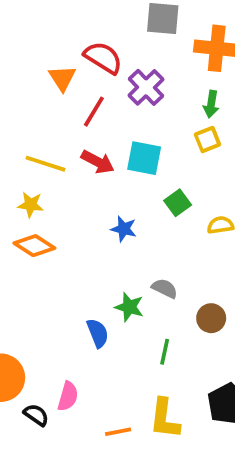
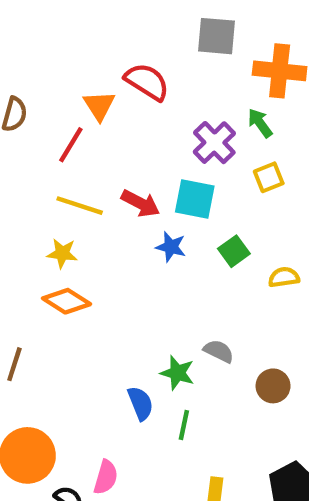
purple cross: (146, 87) -> (214, 143), moved
green arrow: (211, 104) -> (260, 123), moved, turned 135
red line: (94, 112) -> (71, 145), moved
blue star: (124, 229) -> (171, 247), moved
green line: (165, 352) -> (184, 425), moved

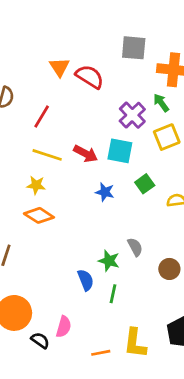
orange triangle: (99, 106) -> (59, 67), moved
yellow square: (269, 177) -> (167, 137), size x1.4
blue star: (171, 247) -> (105, 192), moved
gray semicircle: (219, 351) -> (135, 247), turned 36

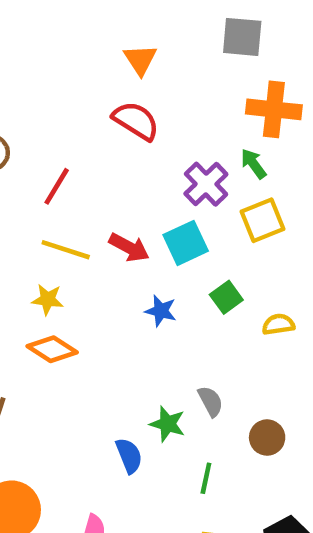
gray square: (134, 48) -> (242, 37), moved
orange triangle: (59, 67) -> (140, 60), moved
cyan square: (120, 151) -> (186, 243), turned -36
green line: (113, 294) -> (206, 478), moved

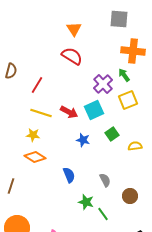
green star: (168, 424) -> (86, 202), moved
blue semicircle: (129, 456) -> (69, 175), moved
green line: (206, 478) -> (103, 214), turned -48

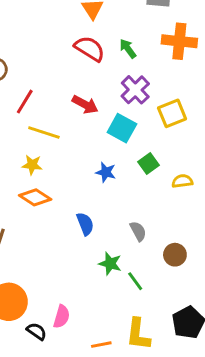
green arrow: (124, 75) -> (128, 49), moved
red line: (37, 85) -> (25, 102), moved
cyan square: (94, 110) -> (122, 128), turned -36
red arrow: (69, 112) -> (85, 105), moved

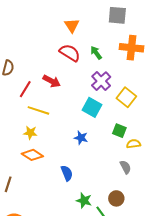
red arrow: (85, 105) -> (52, 81), moved
yellow square: (172, 113) -> (126, 97), turned -30
green square: (148, 163) -> (119, 131), moved, turned -32
gray semicircle: (138, 231) -> (125, 167), moved
brown circle: (175, 255) -> (116, 198), moved

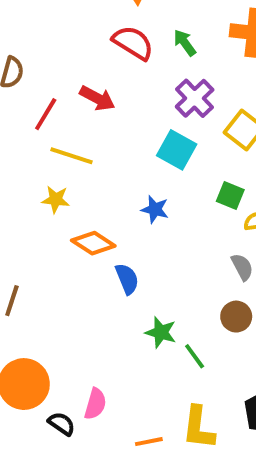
orange diamond: (32, 155) -> (93, 243), moved
brown circle: (116, 198) -> (236, 317), moved

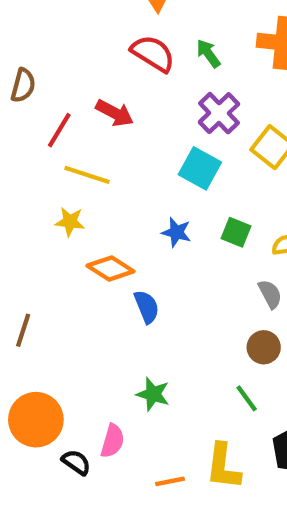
green square: (230, 196) -> (236, 232), moved
green star: (161, 332) -> (153, 394), moved
green line: (195, 356) -> (247, 398), moved

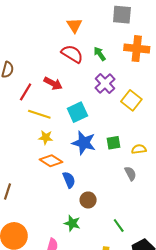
cyan square: (200, 168) -> (77, 112), moved, turned 36
yellow star: (70, 222) -> (46, 137), moved
blue star: (176, 232) -> (84, 143), size x1.6
green square: (236, 232) -> (113, 143), turned -32
brown circle: (264, 347) -> (88, 200), moved

